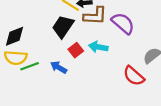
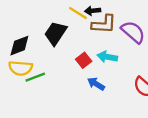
black trapezoid: (63, 27) -> (55, 33), moved
blue arrow: (59, 67) -> (96, 84), moved

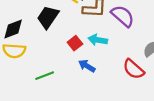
green line: (35, 77) -> (45, 76), moved

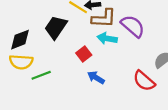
cyan arrow: (98, 40) -> (107, 38), moved
green line: (45, 76) -> (41, 75), moved

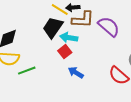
black trapezoid: (56, 27) -> (53, 28), moved
cyan arrow: (107, 38) -> (69, 38), moved

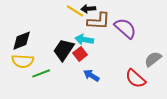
black trapezoid: (53, 28) -> (64, 50), moved

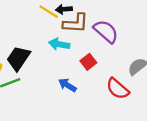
black trapezoid: (64, 50) -> (18, 58), moved
red square: (80, 54) -> (88, 62), moved

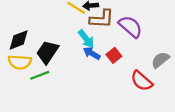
cyan arrow: (59, 44) -> (86, 39), turned -138
blue arrow: (67, 85) -> (92, 53), moved

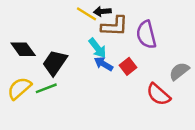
purple semicircle: (130, 27) -> (146, 35), turned -145
black diamond: (19, 40) -> (23, 49), turned 75
yellow semicircle: (20, 62) -> (19, 88), moved, turned 135

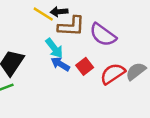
purple semicircle: (146, 35) -> (103, 35), turned -40
red semicircle: (158, 94) -> (113, 74), moved, turned 105

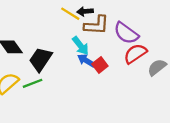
red square: (85, 66) -> (100, 65), moved
red semicircle: (113, 74) -> (135, 54), moved

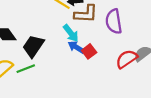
purple semicircle: (126, 33) -> (114, 21), turned 45
red semicircle: (135, 54) -> (127, 59), moved

